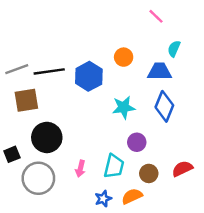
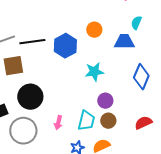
blue diamond: (164, 106) -> (141, 77), moved
brown circle: (149, 173) -> (108, 121), moved

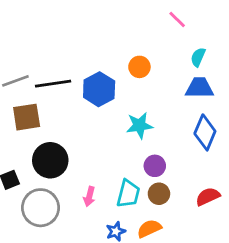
blue trapezoid: (124, 42) -> (199, 88), moved

